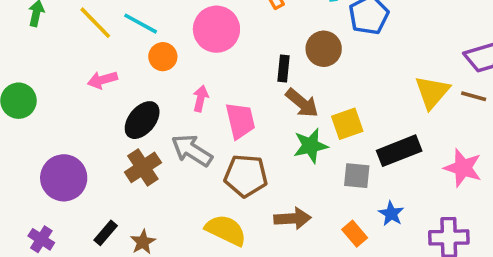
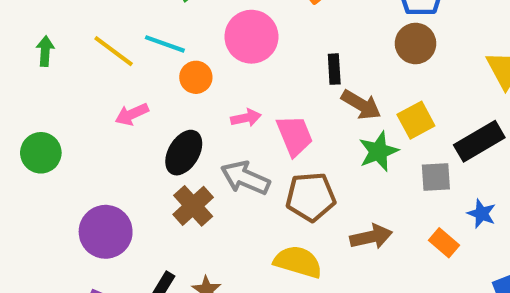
brown circle: (324, 49) -> (416, 44), moved
pink arrow: (201, 99) -> (246, 118), turned 75

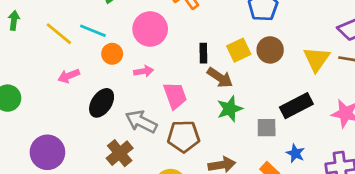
brown circle: (416, 44) -> (270, 50), moved
green arrow: (45, 51) -> (14, 20), moved
pink arrow: (246, 118) -> (144, 71), moved
yellow square: (416, 120) -> (239, 50), moved
brown cross: (193, 206) -> (120, 153), moved

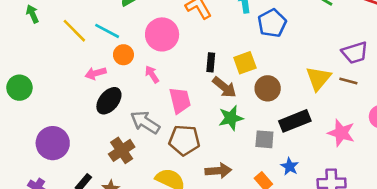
green arrow: (14, 20) -> (32, 14), turned -36
brown circle: (270, 50) -> (268, 88), moved
pink arrow: (144, 71) -> (152, 74), turned -120
pink arrow: (69, 76) -> (96, 73), moved

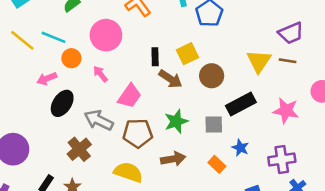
pink trapezoid: (180, 100) -> (130, 96), turned 55
green star: (231, 118) -> (176, 121), moved

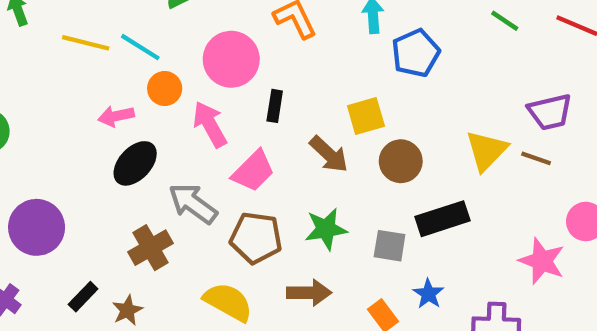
yellow line: (22, 40) -> (86, 43), turned -35
black rectangle: (155, 57) -> (275, 106), moved
pink arrow: (100, 74) -> (210, 124), size x1.5
pink star: (286, 111) -> (542, 261), moved

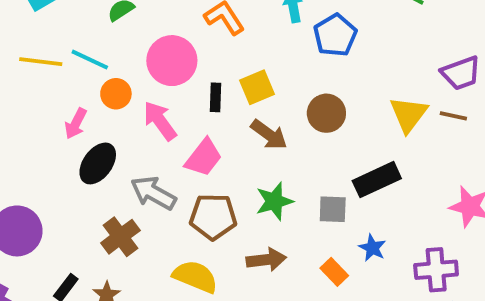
pink arrow: (116, 116) -> (76, 124), turned -44
yellow square: (366, 116) -> (257, 87), moved
brown circle: (401, 161) -> (326, 113), moved

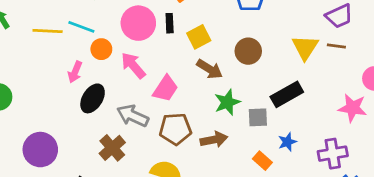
black rectangle: (216, 97) -> (170, 23), moved
green star: (274, 201) -> (227, 102), moved
blue star: (372, 248) -> (287, 142), turned 30
brown arrow: (266, 260) -> (214, 140), moved

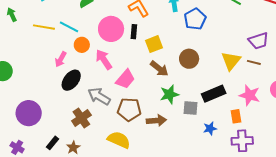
pink star: (353, 108) -> (250, 95), moved
orange rectangle: (262, 161) -> (236, 116), moved, turned 32

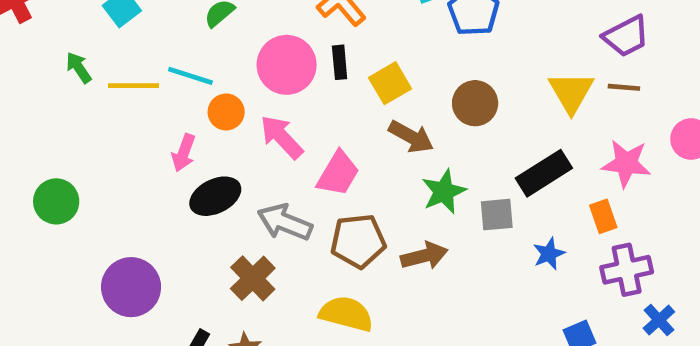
green arrow: (12, 15) -> (79, 68), moved
black ellipse: (71, 80) -> (215, 196), turned 35

